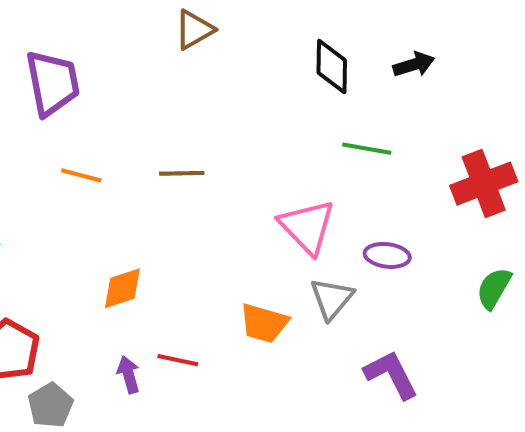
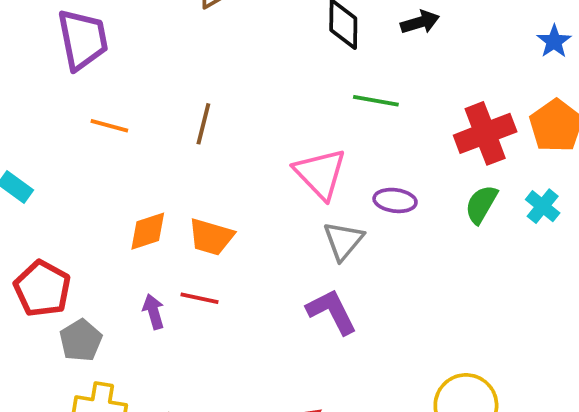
brown line: (182, 173) -> (203, 124), turned -75
green semicircle: (494, 288) -> (481, 204), moved
orange trapezoid: (264, 323) -> (211, 237), moved
purple L-shape: (391, 375) -> (332, 312), moved

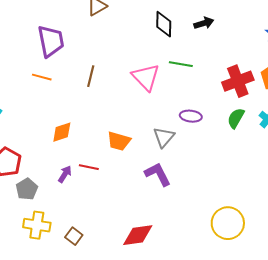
purple trapezoid: (83, 39) -> (51, 41), moved
pink triangle: (320, 174) -> (146, 77), moved
orange trapezoid: (211, 237) -> (119, 141), moved
purple arrow: (154, 312) -> (65, 174), turned 48

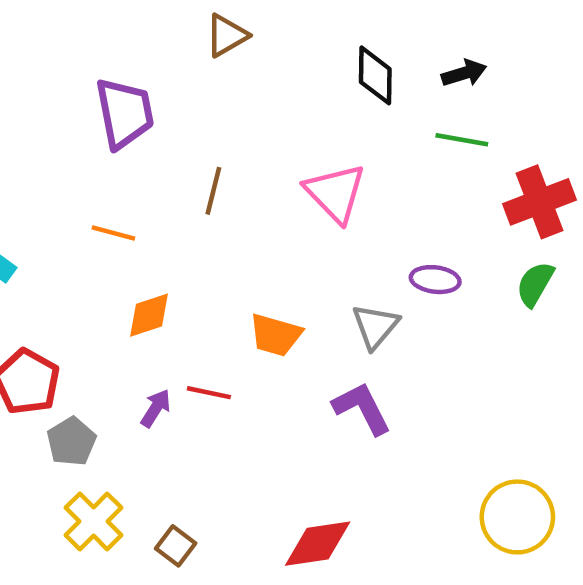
green line: (181, 64) -> (462, 140), moved
orange line: (42, 77) -> (113, 233), moved
yellow cross: (37, 225) -> (94, 521), turned 36

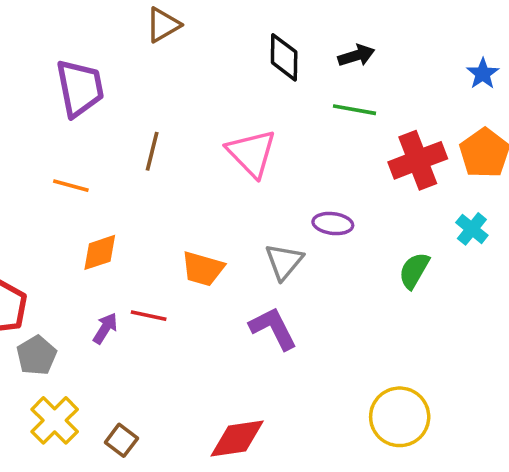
green semicircle: (535, 284) -> (414, 271), moved

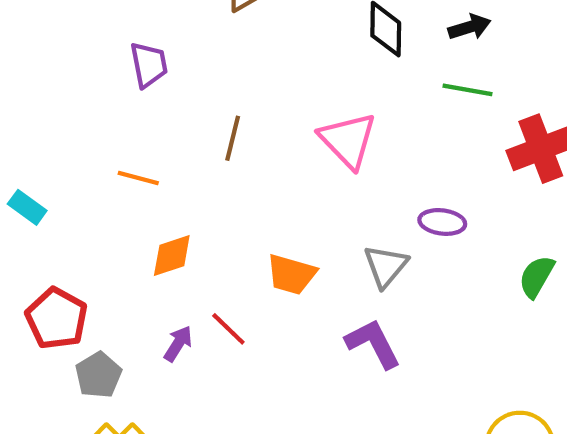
purple trapezoid: (80, 88) -> (149, 65), size x0.7
red line: (149, 316) -> (228, 329), turned 32

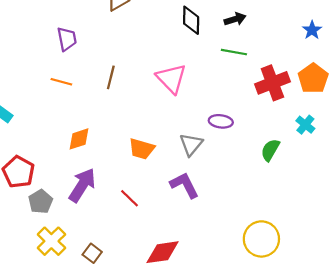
orange line: (138, 178) -> (61, 82), moved
red line: (228, 329) -> (130, 198), moved
purple arrow: (178, 344) -> (82, 185), size x1.8

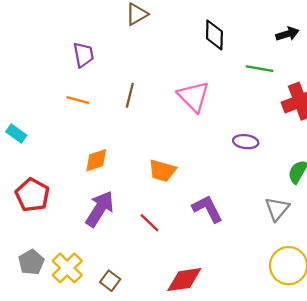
black arrow: (235, 19) -> (287, 34), moved
gray triangle: (191, 144) -> (277, 209), moved
gray pentagon: (40, 202) -> (31, 262), moved

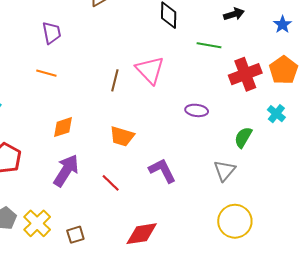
brown line: (130, 95) -> (115, 80), moved
brown square: (110, 281) -> (75, 235), turned 36

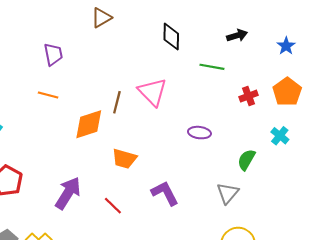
red cross: (245, 74) -> (249, 96), size x0.6
orange diamond: (63, 127) -> (89, 124), moved, size x1.4

